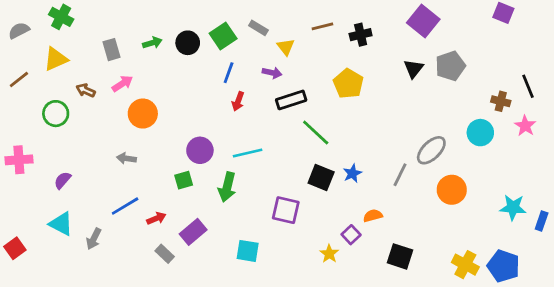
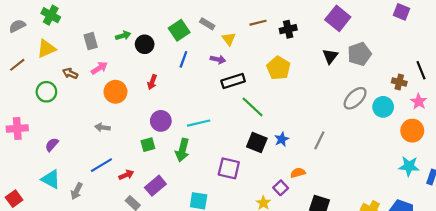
black circle: (188, 43) -> (145, 44), moved
red arrow: (238, 101) -> (152, 82), moved
gray ellipse: (431, 150) -> (355, 98), moved
orange circle: (452, 190) -> (412, 131), moved

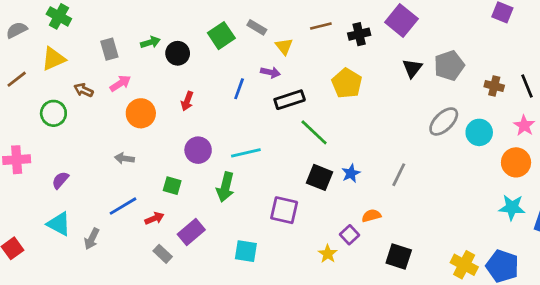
purple square: (338, 18) -> (401, 21), moved
blue line: (183, 59) -> (239, 89), moved
brown cross: (399, 82) -> (494, 86), moved
green square: (148, 145) -> (172, 186), moved, turned 32

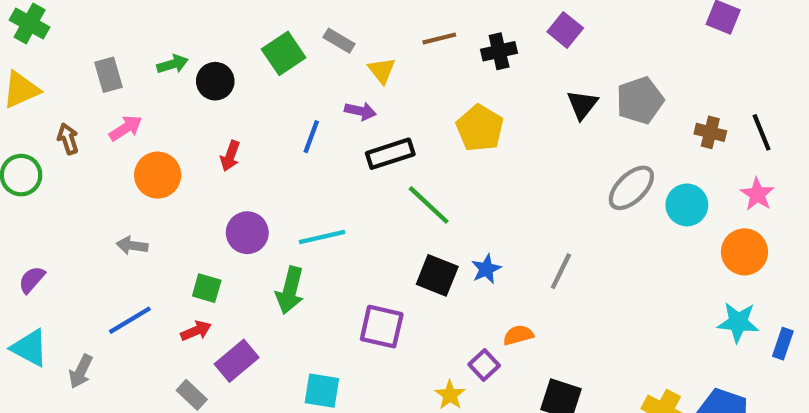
purple square: (401, 21) -> (565, 30), size x0.7
brown arrow: (83, 90) -> (68, 139), turned 48
red arrow: (154, 218) -> (196, 331), moved

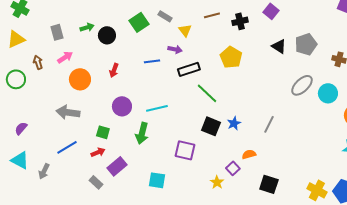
black triangle: (582, 105) -> (279, 46), turned -35
blue line: (311, 137) -> (152, 61), turned 63
gray arrow: (132, 245) -> (68, 112), size x1.6

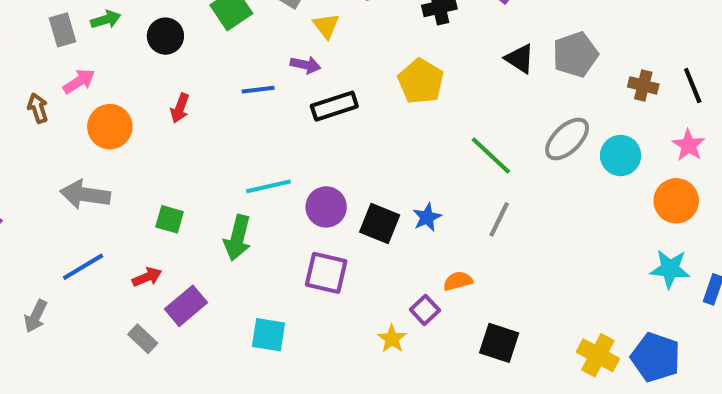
green arrow: (87, 27) -> (106, 20), moved
brown arrow: (38, 62) -> (38, 108), moved
green line: (207, 93) -> (491, 155), moved
purple circle: (122, 106) -> (326, 207), moved
green square: (103, 132) -> (170, 219), moved

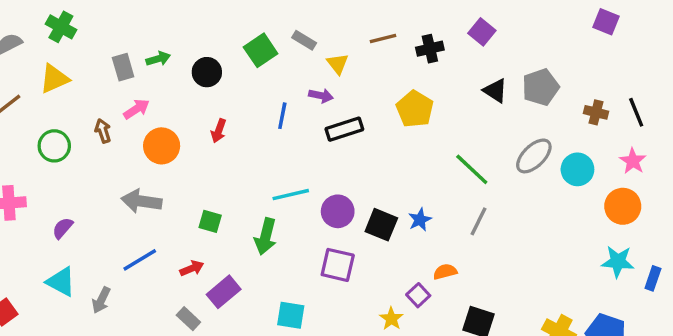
blue line: (258, 90) -> (282, 116), turned -72

